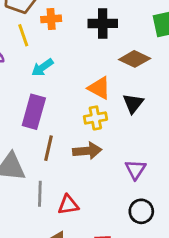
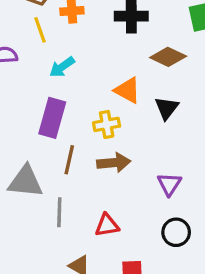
yellow cross: (95, 118) -> (107, 124), moved
red triangle: (68, 205) -> (107, 225), moved

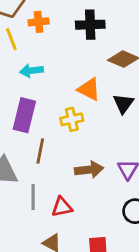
cyan arrow: (62, 67) -> (31, 71), turned 30
brown arrow: (114, 163) -> (89, 170), moved
red triangle: (107, 225) -> (62, 207), moved

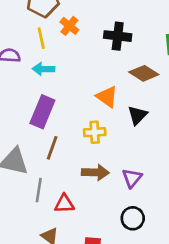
orange cross: (39, 22) -> (69, 26), turned 36
cyan arrow: (31, 71) -> (43, 69), moved
yellow cross: (72, 119) -> (95, 132), moved

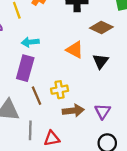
cyan arrow: (43, 69) -> (30, 42), moved
yellow cross: (95, 132) -> (60, 90), moved
brown line: (52, 148) -> (37, 96), turned -36

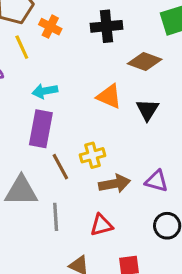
purple triangle: (103, 111) -> (157, 181), turned -42
red triangle: (52, 138) -> (101, 225), moved

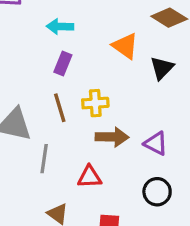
purple rectangle: (41, 129) -> (63, 63), moved, size x0.6

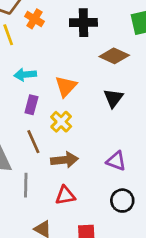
orange triangle: (125, 46) -> (66, 86), moved, turned 45
yellow cross: (95, 103) -> (61, 122), moved, turned -35
brown arrow: (112, 137) -> (64, 160), moved

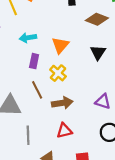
gray line: (26, 185) -> (28, 135), moved

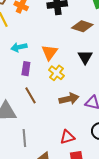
yellow cross: (58, 73) -> (56, 73), moved
brown arrow: (62, 103) -> (69, 99), moved
red triangle: (64, 131) -> (67, 137), moved

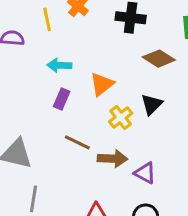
yellow cross: (56, 73) -> (121, 118), moved
brown line: (30, 95) -> (77, 142), moved, turned -48

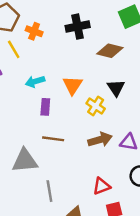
brown line: (77, 142) -> (53, 139), moved

